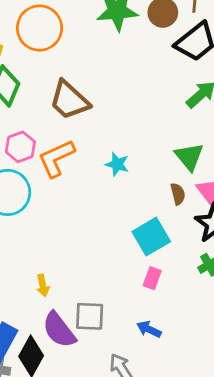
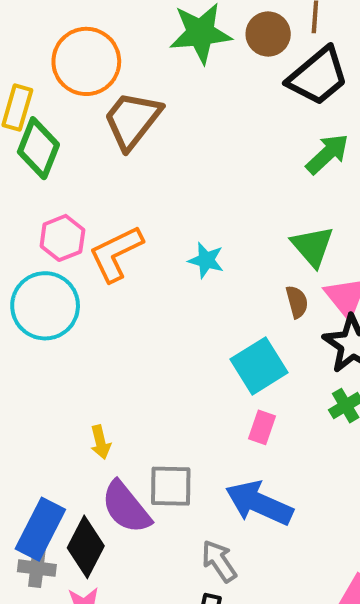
brown trapezoid: (69, 100) -> (132, 120), moved, turned 87
blue arrow: (149, 329) -> (259, 503), size x1.8

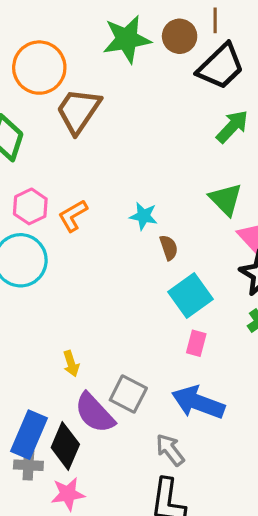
orange L-shape: (116, 253) -> (73, 216), size x0.7
brown semicircle: (297, 302) -> (169, 248), moved
gray square: (171, 486) -> (128, 394), turned 30

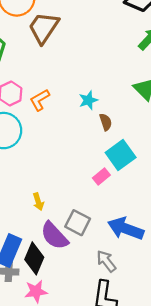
cyan star: (144, 216) -> (88, 100), turned -30
pink rectangle: (196, 343) -> (101, 177), moved, turned 35

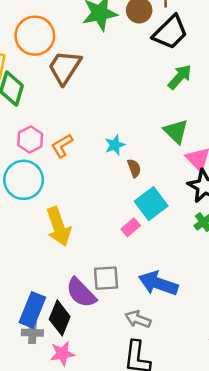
yellow arrow: (38, 202) -> (59, 227), moved, size x2.0
gray square: (78, 223) -> (106, 278), turned -30
gray arrow: (106, 261) -> (138, 319), turned -30

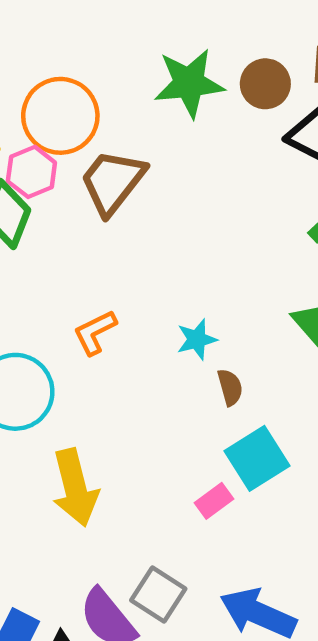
pink hexagon: (30, 139) -> (31, 172), moved
gray square: (106, 278) -> (158, 594), turned 32

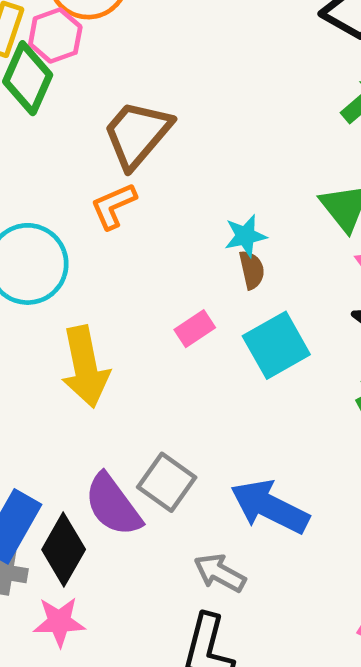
brown trapezoid: (113, 182) -> (137, 134), moved
cyan star: (197, 339) -> (245, 236), moved
pink rectangle: (214, 501) -> (195, 329), moved

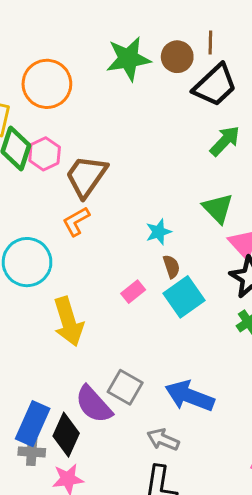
pink hexagon: (55, 36) -> (45, 154), moved
brown semicircle: (252, 270) -> (171, 267), moved

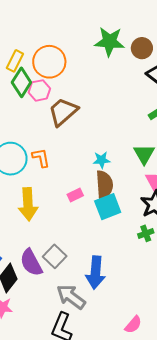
orange circle: (47, 84) -> (49, 62), moved
orange L-shape: (76, 221) -> (41, 158), moved, turned 95
brown semicircle: (171, 267) -> (104, 185), size x1.8
blue arrow: (190, 396) -> (95, 273), turned -120
gray arrow: (163, 440) -> (71, 297), size x1.4

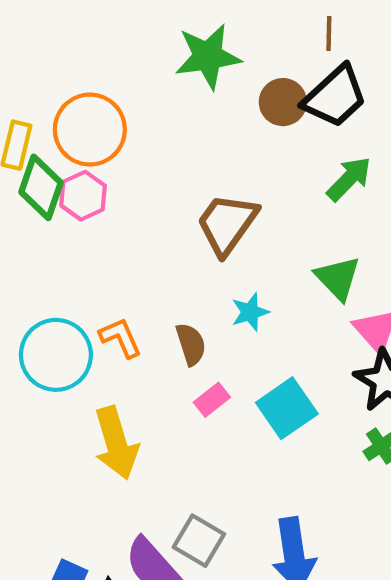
brown circle: (142, 48) -> (283, 102), moved
brown trapezoid: (63, 112) -> (227, 224), moved
brown semicircle: (104, 185) -> (191, 344), moved, size x0.7

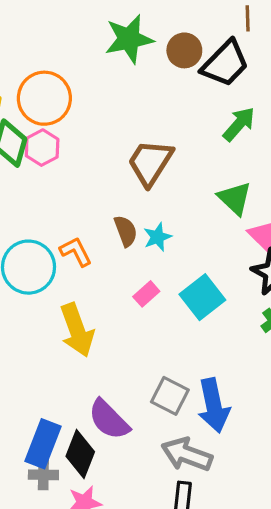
brown line: (329, 34) -> (248, 18), moved
brown circle: (283, 102) -> (184, 50), moved
cyan star: (250, 312) -> (158, 237), moved
brown semicircle: (191, 344) -> (126, 231), moved
gray square: (199, 541) -> (170, 396), moved

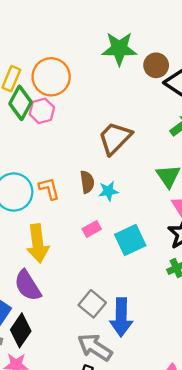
purple semicircle: (109, 420) -> (28, 286), moved

